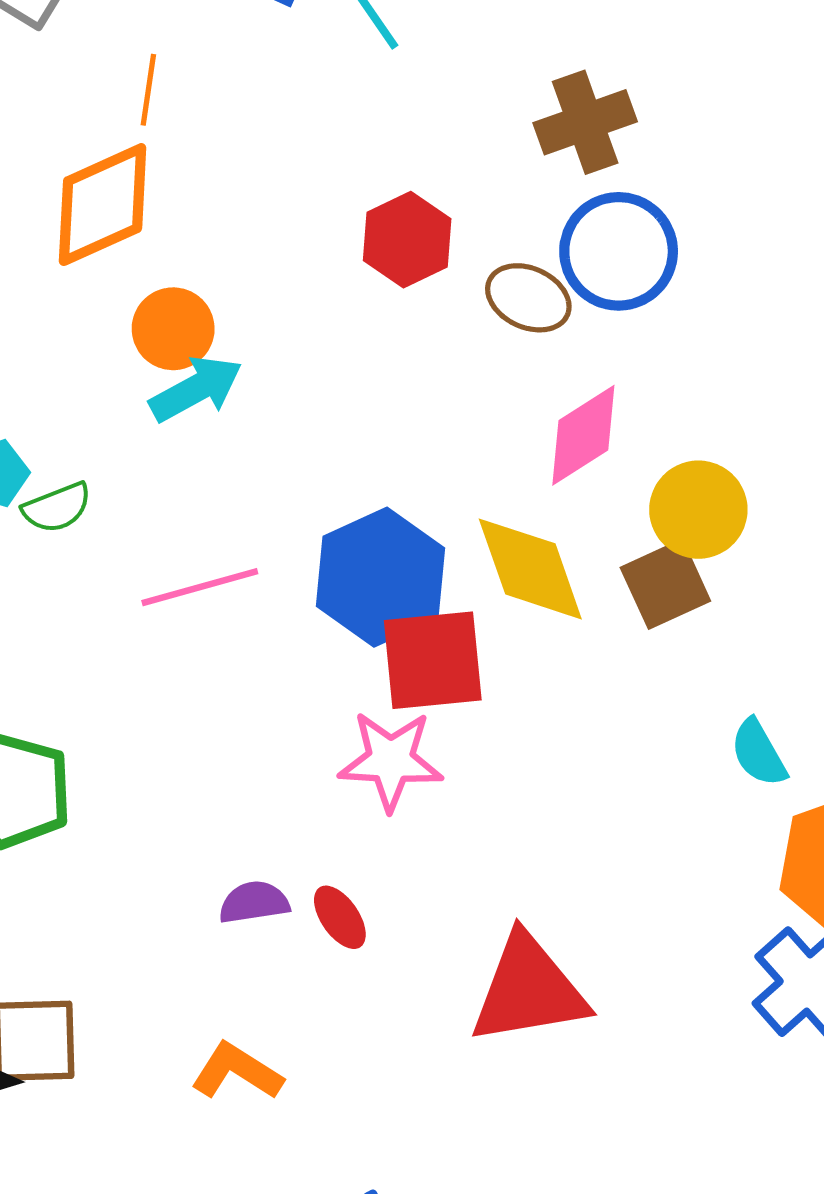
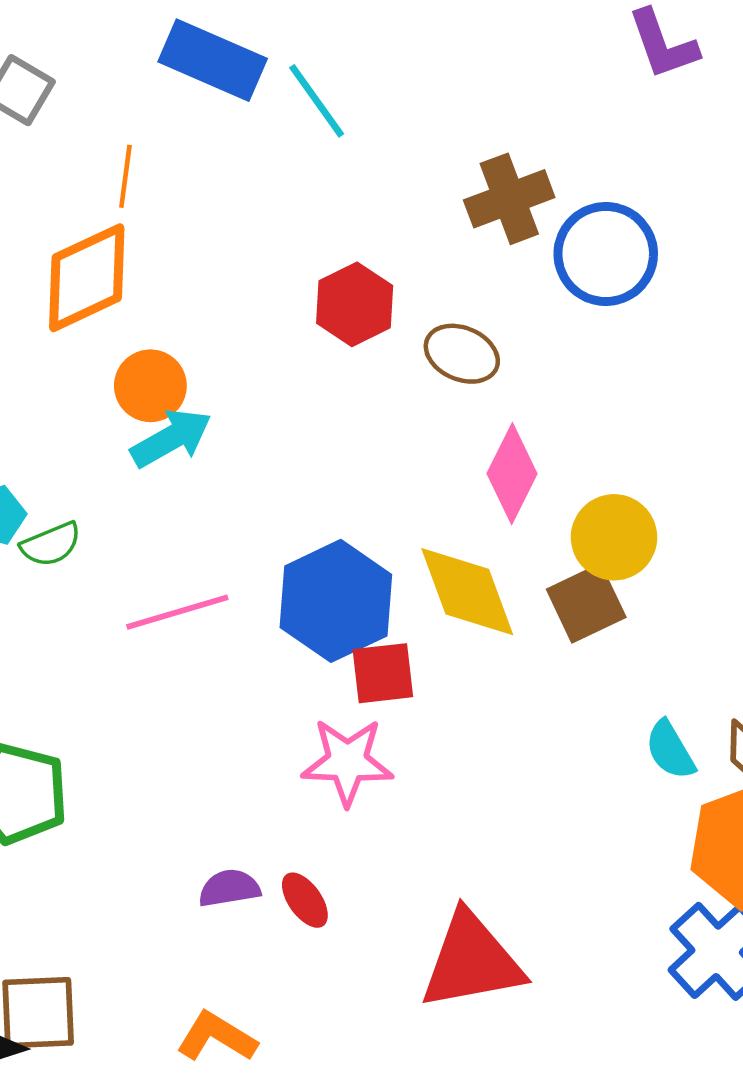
blue circle: (619, 251) -> (606, 254), moved
pink diamond: (583, 435) -> (512, 474), turned -30
red square: (433, 660) -> (383, 673), size x0.7

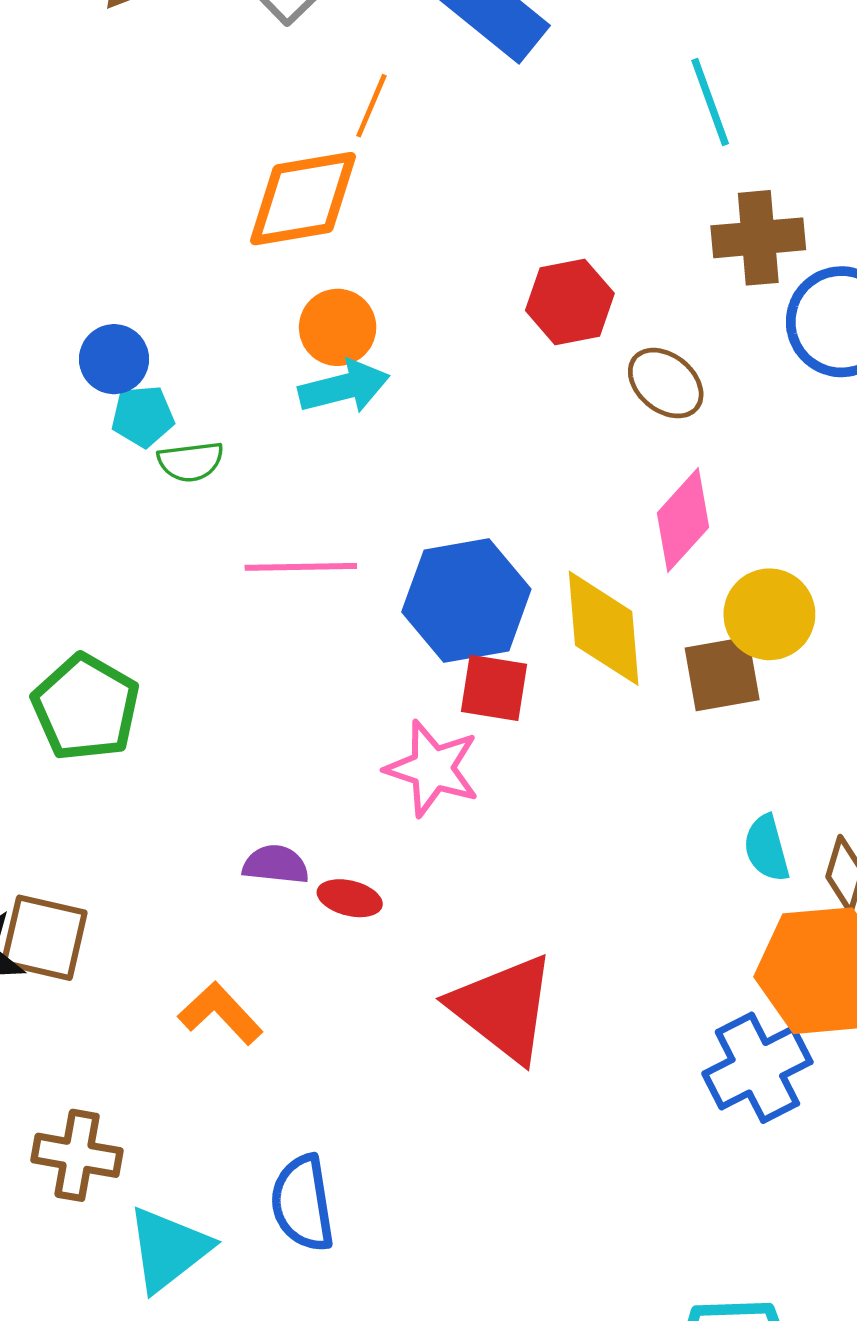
cyan line: (317, 101) -> (710, 102), moved
red ellipse: (305, 900) -> (350, 898), turned -56
red triangle: (472, 961) -> (503, 1008), turned 33

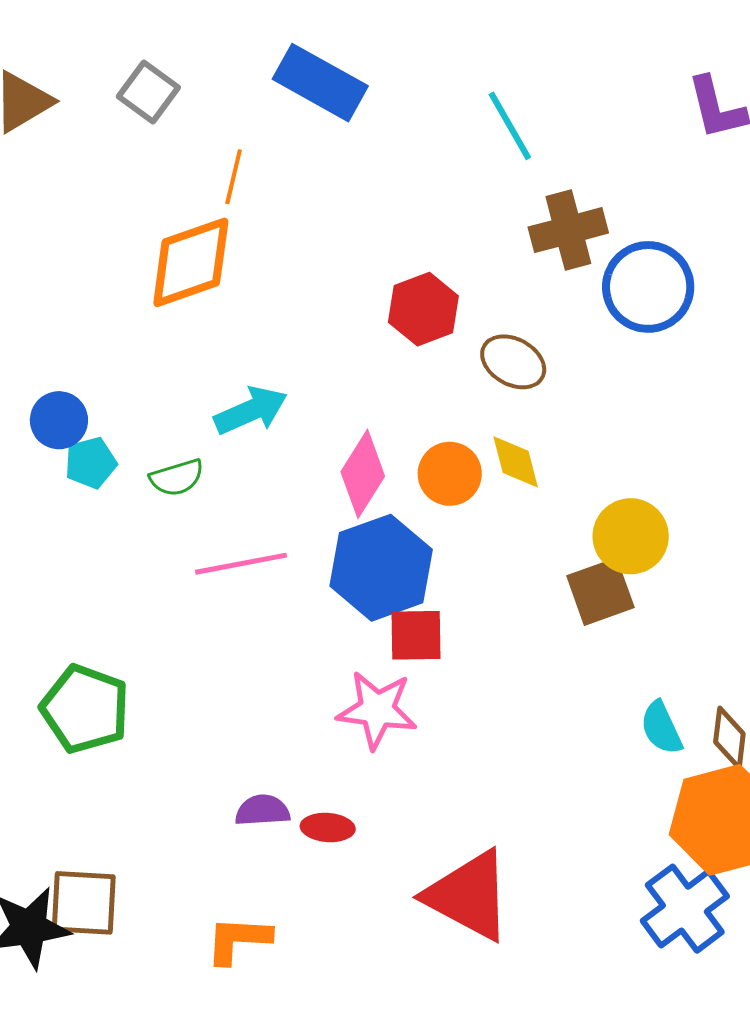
orange circle: (338, 327) -> (450, 474), moved
green semicircle: (191, 462) -> (177, 478), moved
pink diamond: (683, 520) -> (363, 474), moved
yellow diamond: (604, 628) -> (516, 462), moved, size x0.6
orange L-shape: (220, 1013) -> (238, 940), turned -34

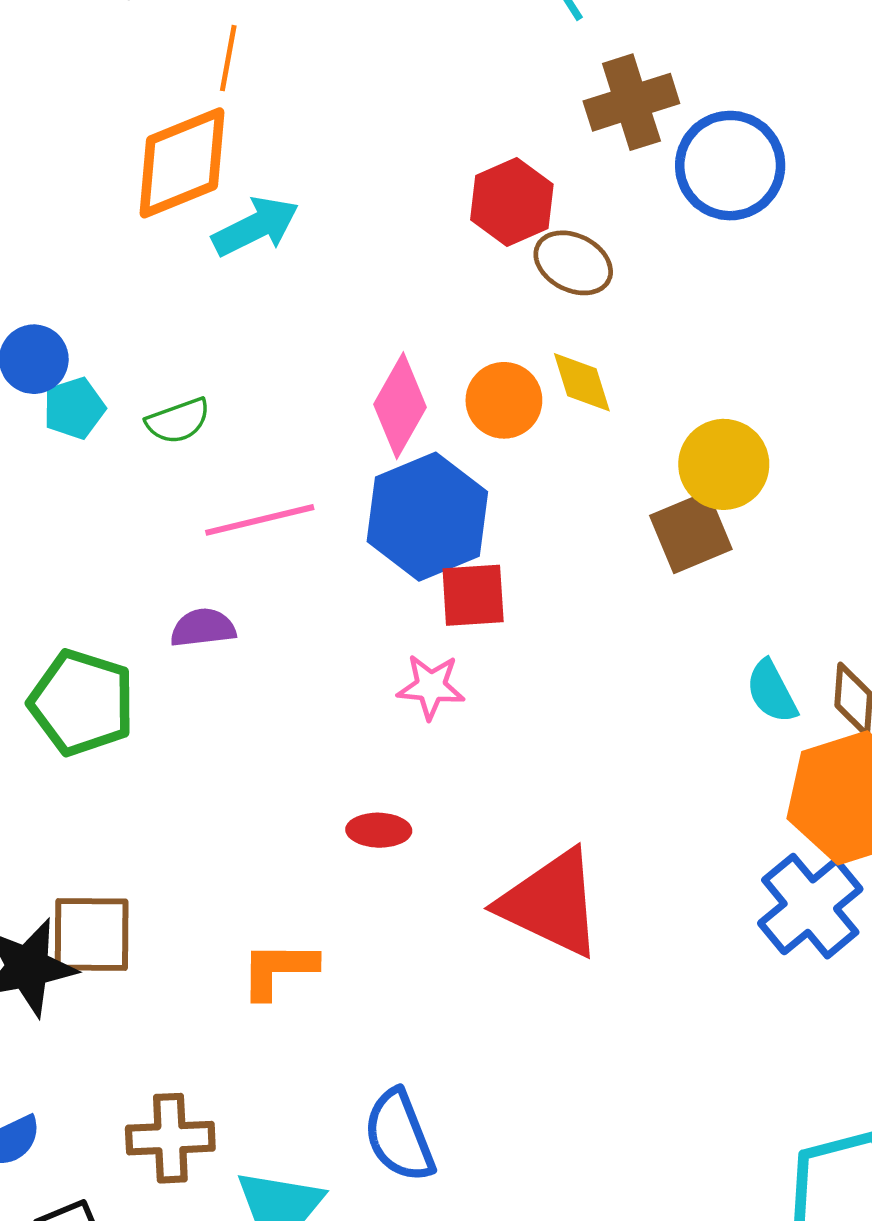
red hexagon: (423, 309) -> (512, 202), moved
cyan arrow: (251, 411) -> (256, 227), moved
pink star: (377, 710) -> (431, 687), size x0.7
purple semicircle: (262, 810) -> (203, 628), moved

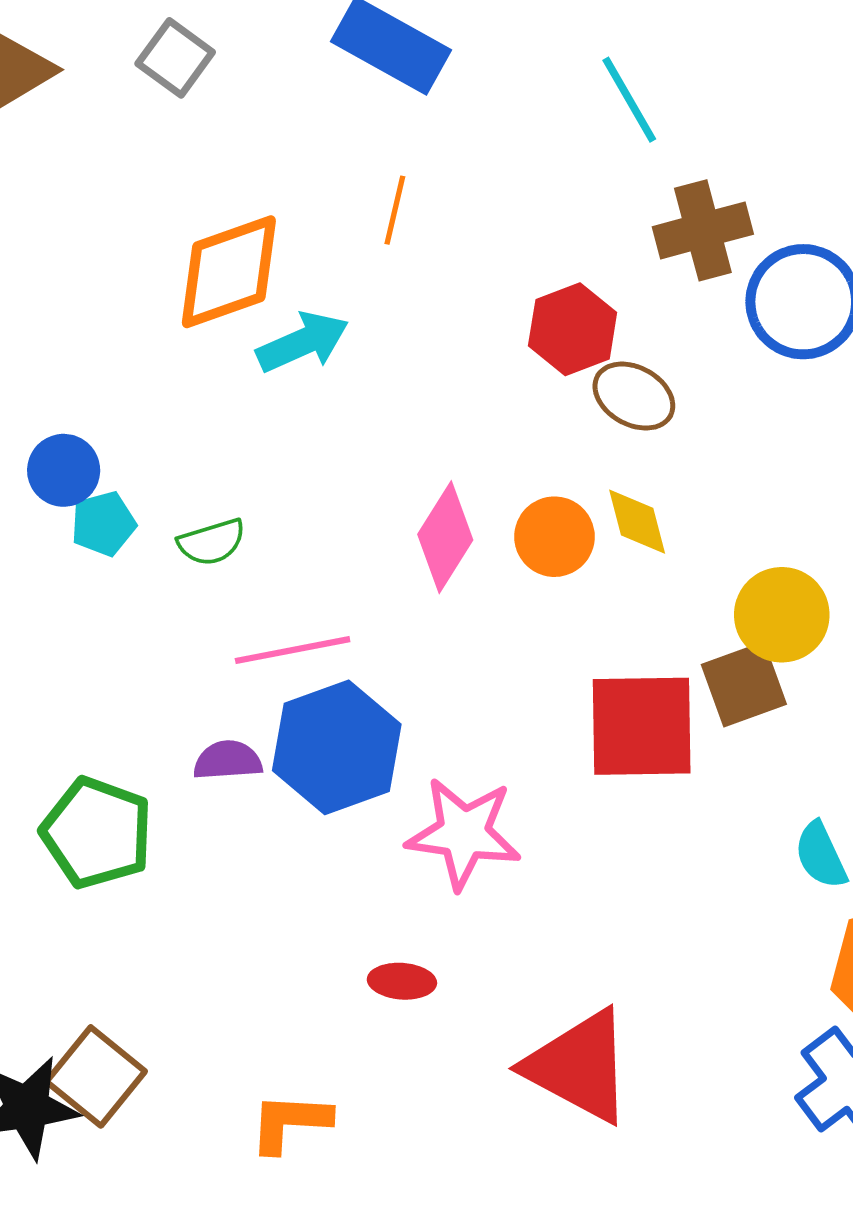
orange line: (228, 58) -> (395, 210), moved
blue hexagon: (427, 517) -> (337, 747), moved
red square: (473, 595) -> (642, 726), moved, size x1.6
pink star: (431, 687) -> (464, 833), size x1.6
brown square: (92, 935) -> (96, 1076), turned 36

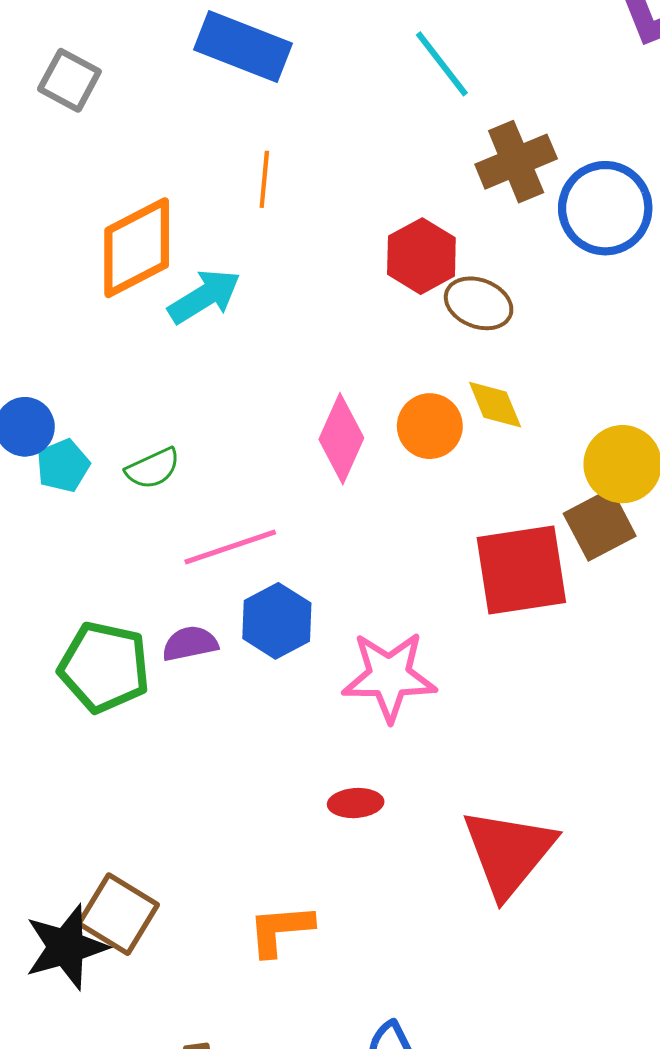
blue hexagon: (337, 747) -> (277, 621), size x0.7
green pentagon: (97, 833) -> (104, 667), moved
red triangle: (579, 1066) -> (509, 852), turned 49

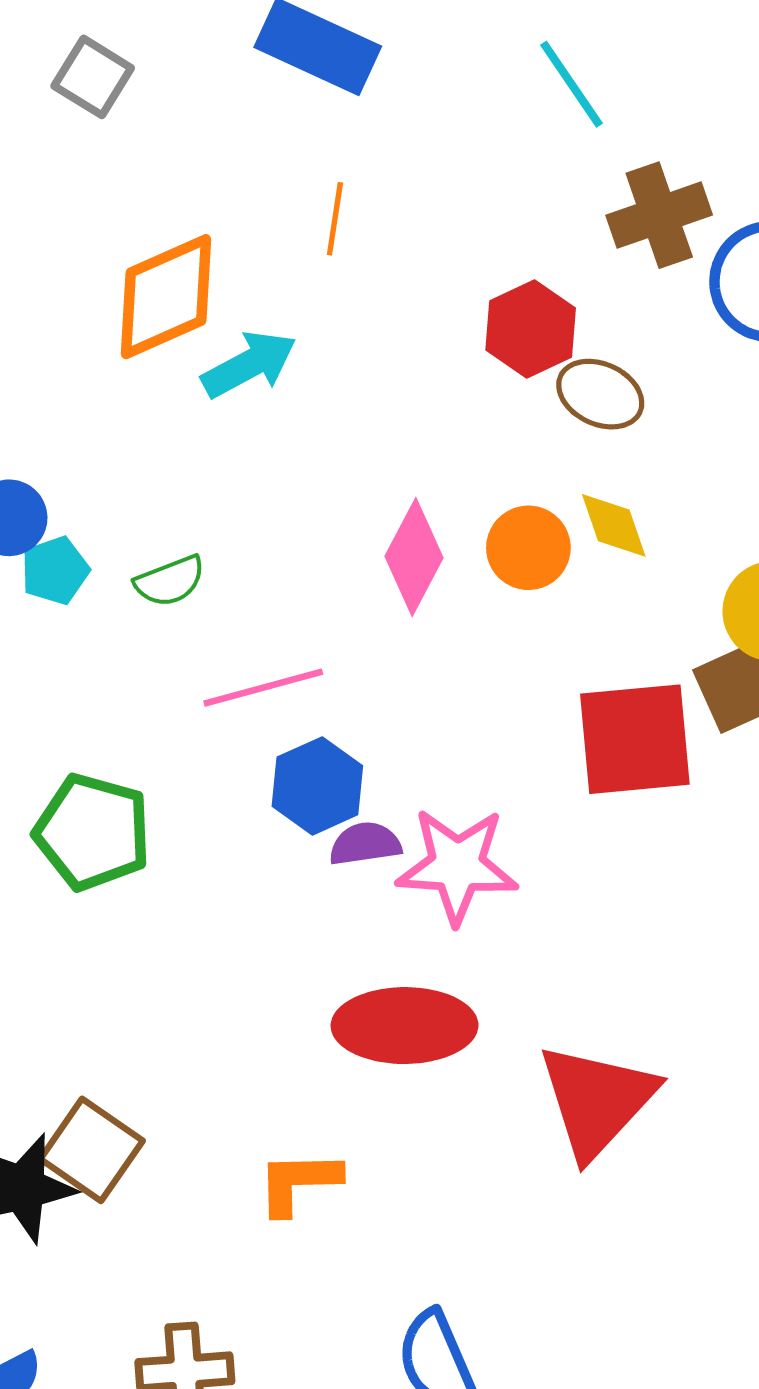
purple semicircle: (190, 644) -> (365, 844), moved
red ellipse: (356, 803) -> (405, 1026), size x2.0

